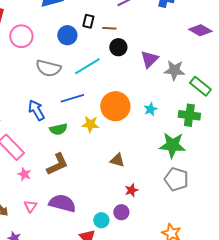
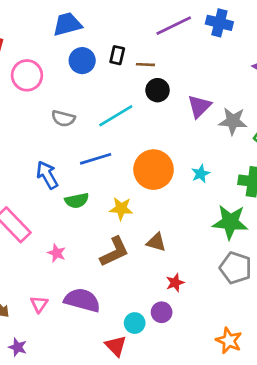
blue circle: (67, 35) -> (82, 61), moved
gray semicircle: (48, 68) -> (63, 118), size x0.7
yellow star: (90, 124) -> (121, 209), moved
brown L-shape: (57, 164) -> (114, 252), moved
pink star: (24, 174) -> (57, 253), moved

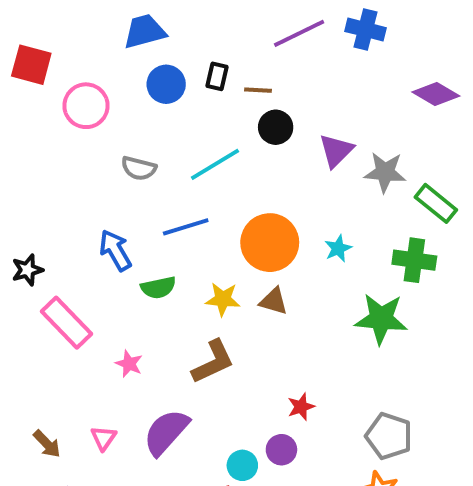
brown triangle: (156, 242) -> (274, 301), moved
gray pentagon: (236, 268) -> (389, 436), moved
purple semicircle: (82, 300) -> (166, 432), turned -63

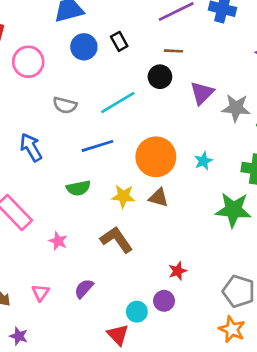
black rectangle: (217, 76) -> (119, 41), turned -42
brown line: (258, 90) -> (174, 51), moved
blue arrow: (115, 250) -> (31, 147), moved
brown L-shape: (213, 362) -> (116, 240), turned -100
purple semicircle: (166, 432) -> (84, 289), size x0.6

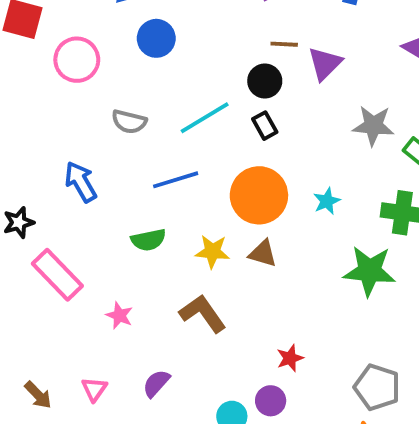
black rectangle: (119, 41) -> (265, 126), moved
purple triangle: (202, 93) -> (325, 64), moved

